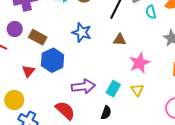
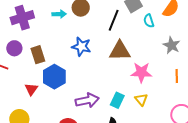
brown rectangle: (38, 37) -> (38, 55), turned 48
brown triangle: (120, 40) -> (120, 51), size x1.6
pink star: (139, 63) -> (141, 72), turned 30

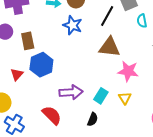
blue star: (81, 47) -> (73, 25), moved

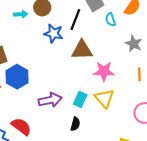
blue star: (73, 25) -> (53, 33), moved
yellow triangle: (125, 98) -> (104, 98), size x1.5
red semicircle: (52, 115) -> (21, 127), moved

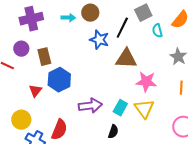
red semicircle: (21, 127) -> (59, 130), turned 70

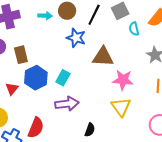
black line: (122, 28) -> (94, 15), moved
cyan rectangle: (120, 108) -> (63, 78), moved

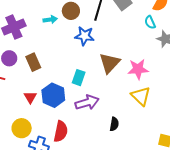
cyan semicircle: (134, 29) -> (150, 22), moved
brown triangle: (103, 57) -> (110, 63), moved, turned -40
blue hexagon: (36, 78) -> (53, 95), moved

